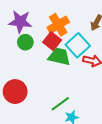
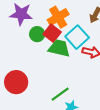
green circle: (25, 42) -> (37, 34), moved

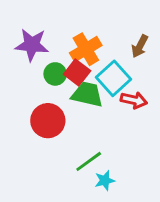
red circle: (16, 82) -> (48, 121), moved

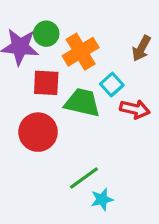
red square: (77, 72) -> (46, 83), moved, turned -35
green circle: (55, 74) -> (46, 34), moved
cyan square: (113, 78) -> (112, 85), size x0.6

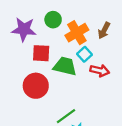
green circle: (46, 34) -> (53, 20), moved
orange cross: (81, 52) -> (77, 33), moved

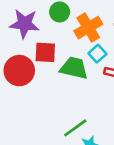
red circle: (36, 86) -> (19, 71), moved

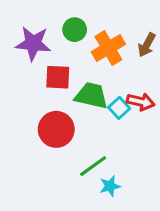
cyan square: (97, 54) -> (119, 108), moved
red circle: (19, 71) -> (56, 129), moved

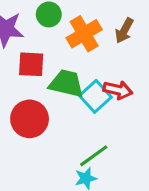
cyan square: (119, 108) -> (95, 96), size x1.4
green line: (93, 166) -> (94, 156), moved

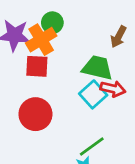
orange cross: (84, 34) -> (41, 40), moved
green trapezoid: (66, 84) -> (97, 68), moved

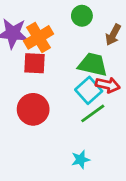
green circle: (52, 23) -> (82, 16), moved
green line: (92, 146) -> (93, 113), moved

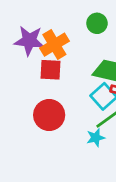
cyan star: (81, 160) -> (96, 138), moved

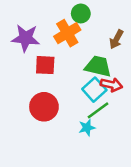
green circle: (97, 23) -> (81, 13), moved
orange cross: (54, 45) -> (67, 33), moved

